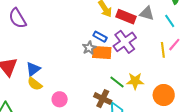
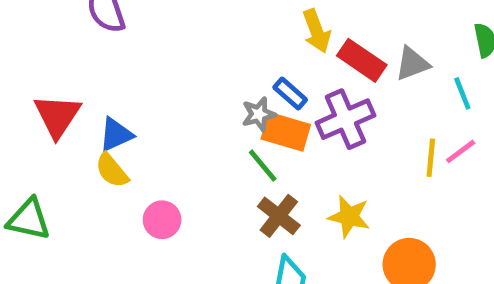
gray triangle: (147, 13) -> (412, 64), turned -49
green line: (117, 82) -> (263, 166), moved
brown cross: (103, 99) -> (279, 216), moved

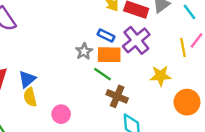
gray star: (259, 114) -> (84, 51), moved
yellow semicircle: (112, 170) -> (30, 97), turned 42
yellow star: (349, 216) -> (161, 76), moved

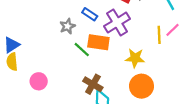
orange rectangle: (109, 55) -> (98, 42), moved
brown cross: (117, 96) -> (93, 84), moved
orange circle: (187, 102) -> (141, 86), moved

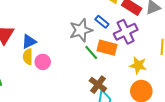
gray star: (67, 26) -> (81, 30), size x1.6
pink circle: (39, 81) -> (43, 62), moved

